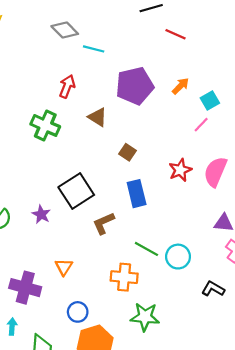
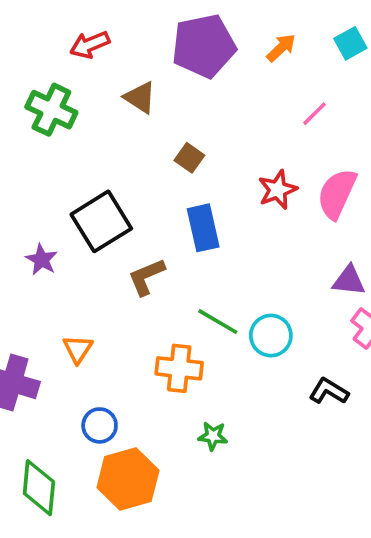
red arrow: (67, 86) -> (90, 45), turned -135
cyan square: (210, 100) -> (350, 43), moved
green star: (145, 317) -> (213, 436), size x0.6

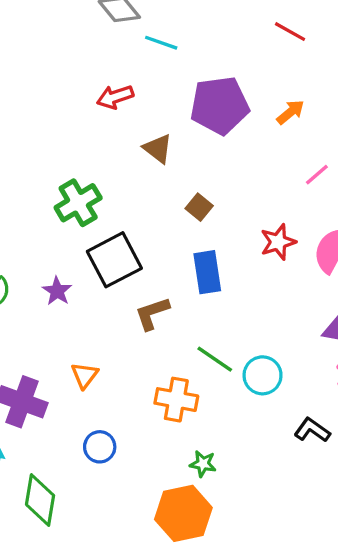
green cross: (51, 110) -> (78, 203), moved, turned 30
orange hexagon: (128, 479) -> (183, 513), moved

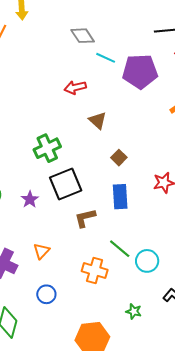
purple pentagon: (220, 105) -> (140, 71), moved
green star: (203, 464) -> (134, 311), moved

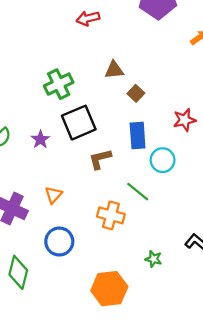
brown triangle: (98, 120) -> (114, 70), moved, turned -48
cyan circle: (147, 261) -> (163, 160), moved
blue circle: (46, 294) -> (59, 242), size x1.4

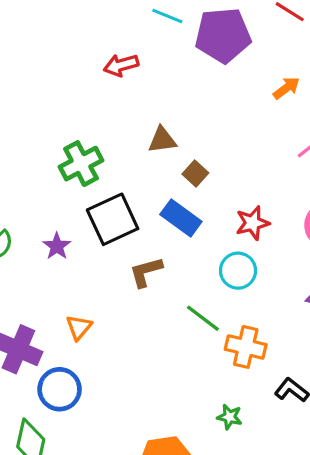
red star: (185, 120) -> (252, 223), moved
blue rectangle: (138, 135) -> (181, 218), moved, turned -48
orange cross: (111, 215) -> (246, 347), moved
blue circle: (59, 242) -> (60, 389), moved

